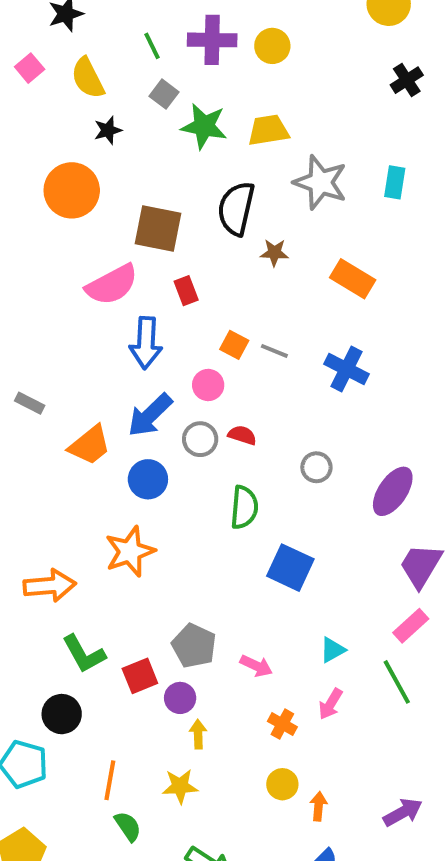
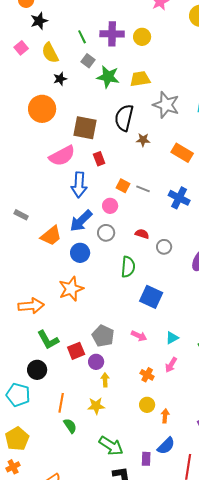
red semicircle: (242, 435) -> (142, 234), moved
pink arrow: (256, 666) -> (139, 336), moved

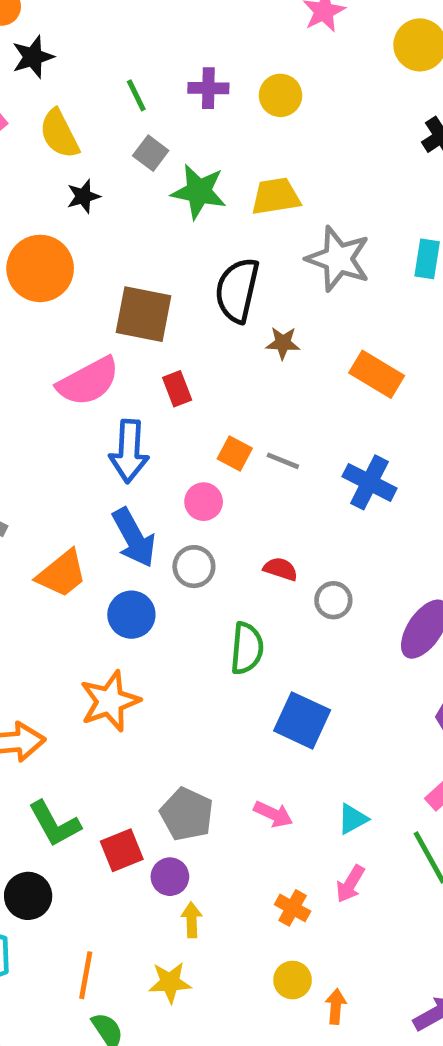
purple cross: (112, 34) -> (208, 88), size x0.7
blue arrow: (81, 221) -> (134, 538), turned -75

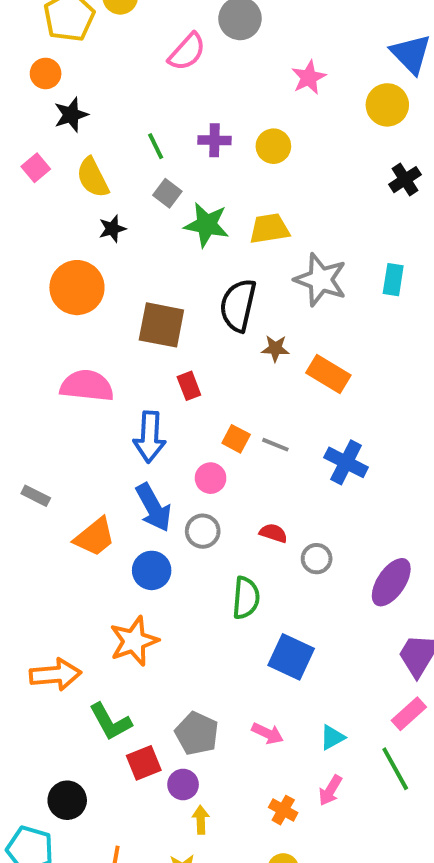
orange rectangle: (377, 374) -> (328, 374), moved
pink semicircle: (88, 381) -> (87, 386), moved, turned -146
green L-shape: (55, 824) -> (110, 722), moved

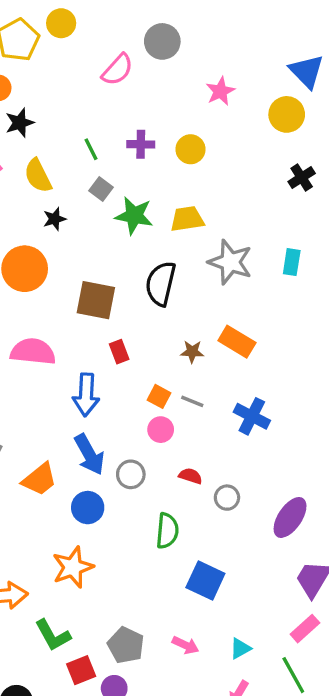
brown star: (275, 348) -> (192, 352), moved
pink circle: (211, 478) -> (161, 430), moved

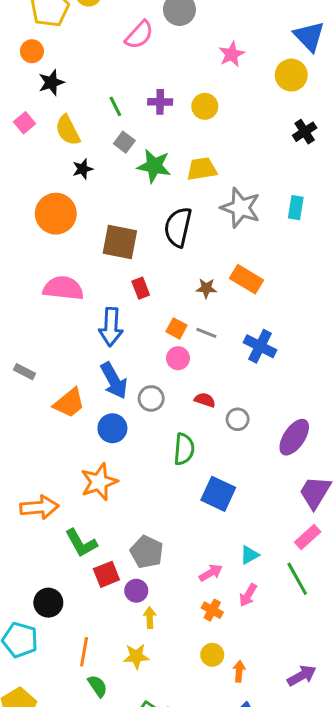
pink arrow: (186, 645) -> (211, 573), moved, turned -55

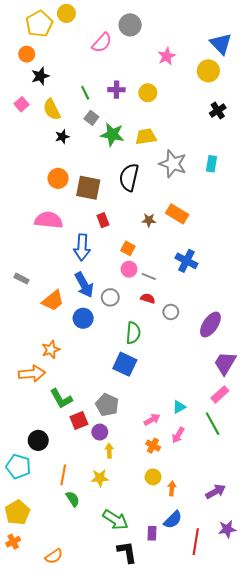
orange circle: (56, 214) -> (58, 178), moved, size x0.7
gray line: (206, 333) -> (149, 276), moved
orange star: (99, 482) -> (51, 350), moved, size x0.7
blue square: (218, 494) -> (125, 364), moved

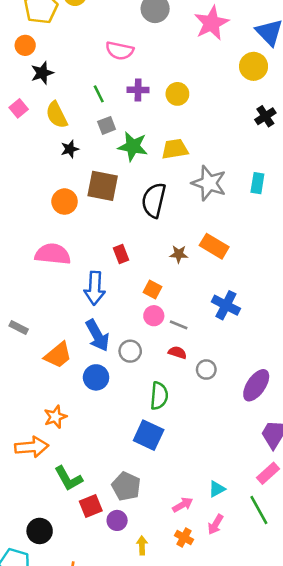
pink semicircle: (102, 43) -> (120, 51), moved, turned 60
pink star: (167, 56) -> (212, 23), moved, size x1.5
gray square: (91, 118) -> (107, 125), turned 32
brown square: (88, 188) -> (103, 186), moved
yellow arrow: (109, 451) -> (142, 545), moved

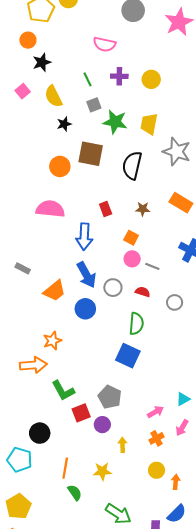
yellow trapezoid: (175, 149) -> (149, 124), turned -70
brown star: (179, 254) -> (143, 209), moved
red semicircle: (177, 352) -> (143, 292), moved
orange cross: (184, 538) -> (157, 438), turned 32

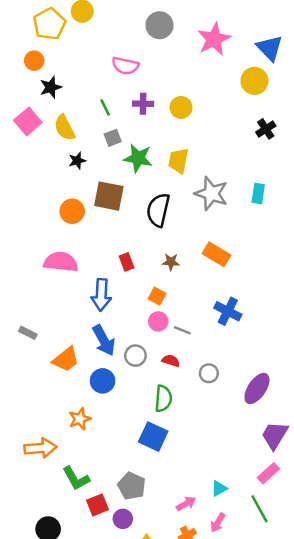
pink square: (23, 91) -> (28, 121), size x1.5
orange star: (52, 341) -> (80, 419), moved

